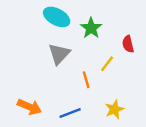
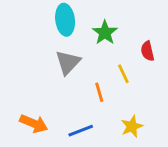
cyan ellipse: (57, 17) -> (65, 20), turned 55
yellow line: (107, 64) -> (123, 74), turned -63

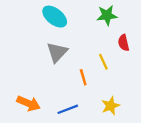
cyan ellipse: (65, 20) -> (55, 17), turned -45
green star: (105, 33) -> (107, 15), moved, turned 30

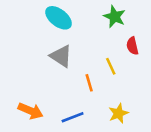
green star: (107, 15) -> (115, 17), turned 30
gray triangle: (57, 52) -> (61, 56), turned -40

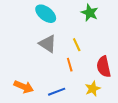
red semicircle: (132, 46) -> (104, 67), moved, size x1.5
yellow line: (111, 66) -> (77, 45), moved

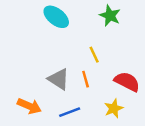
gray triangle: (48, 44) -> (59, 79), moved
red semicircle: (104, 67) -> (127, 82), turned 130

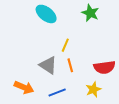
yellow line: (94, 55) -> (65, 45), moved, turned 48
red semicircle: (127, 82) -> (104, 67), turned 145

